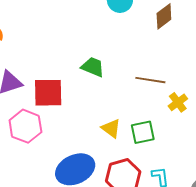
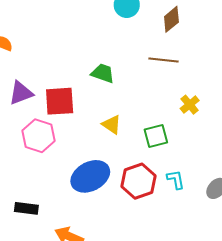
brown line: (150, 80) -> (163, 60), moved
yellow triangle: (111, 128) -> (112, 125), moved

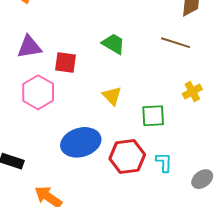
red square: (60, 101) -> (66, 63), size x0.7

